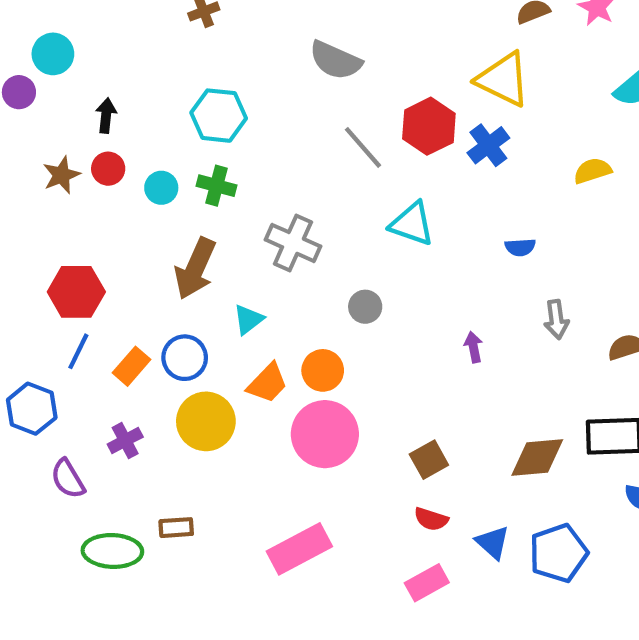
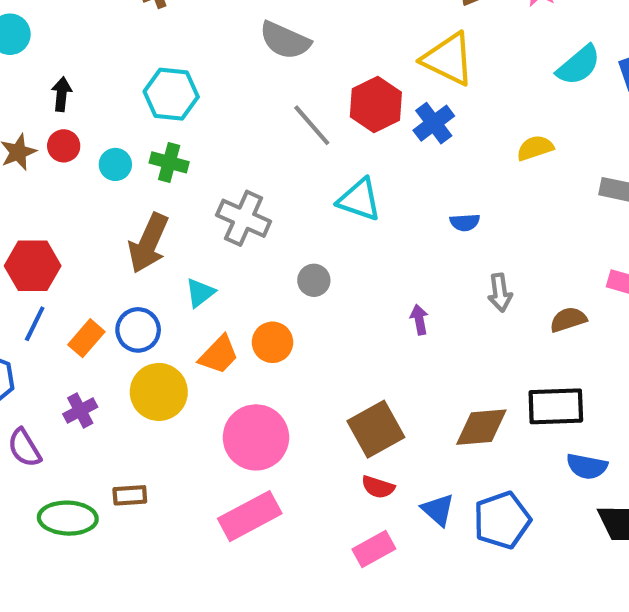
pink circle: (325, 434) -> (256, 437), moved
brown square: (429, 460) -> (376, 429), size x1.5

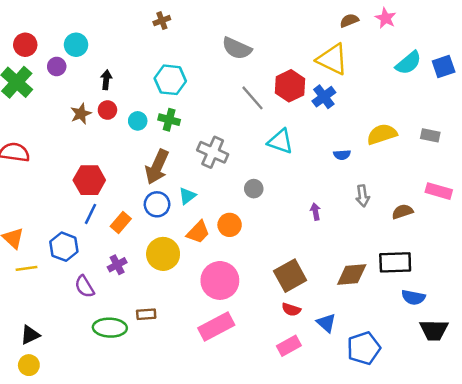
yellow semicircle: (535, 148) -> (382, 134), moved, size x1.4
blue circle: (138, 330) -> (157, 204), moved
blue pentagon: (502, 520) -> (364, 348), moved

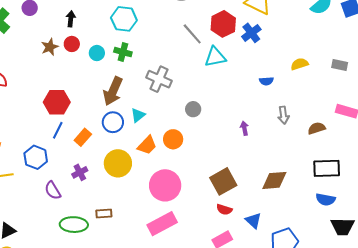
yellow semicircle: (382, 134) -> (299, 64), size x0.7
cyan triangle: (280, 141) -> (215, 57), moved, turned -30
black rectangle: (395, 262) -> (327, 168), moved

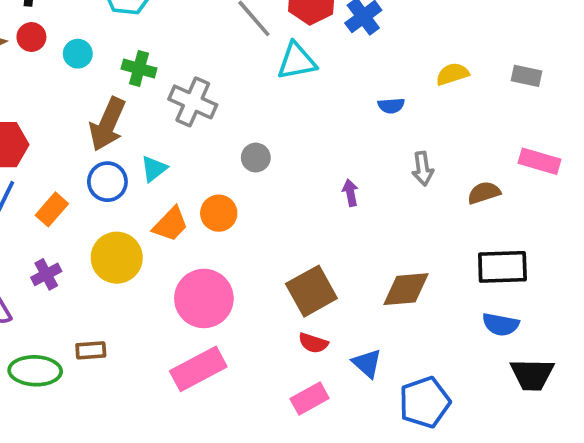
green cross: (123, 52) -> (139, 69), moved

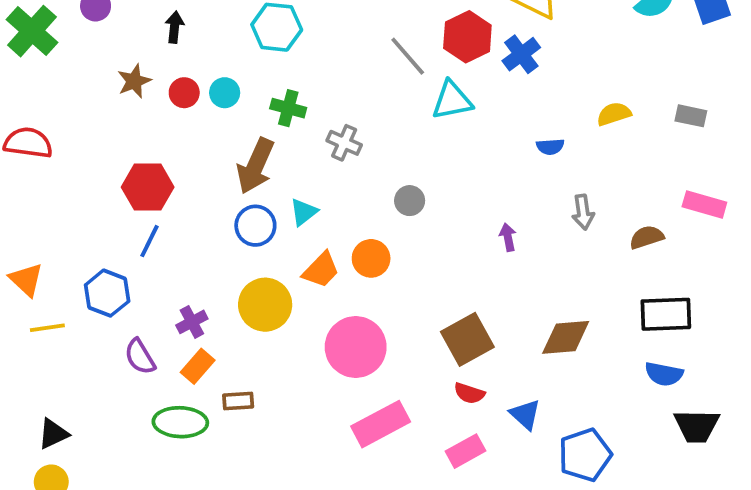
red circle: (31, 37) -> (184, 93), moved
gray cross: (193, 102) -> (344, 143), size x0.7
orange rectangle: (52, 209) -> (198, 366), moved
pink rectangle: (198, 369) -> (381, 424), moved

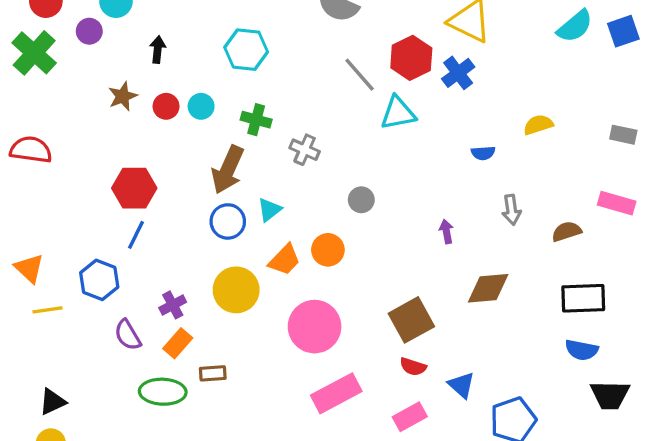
gray rectangle: (691, 116) -> (623, 135), moved
brown diamond: (566, 337) -> (488, 288), moved

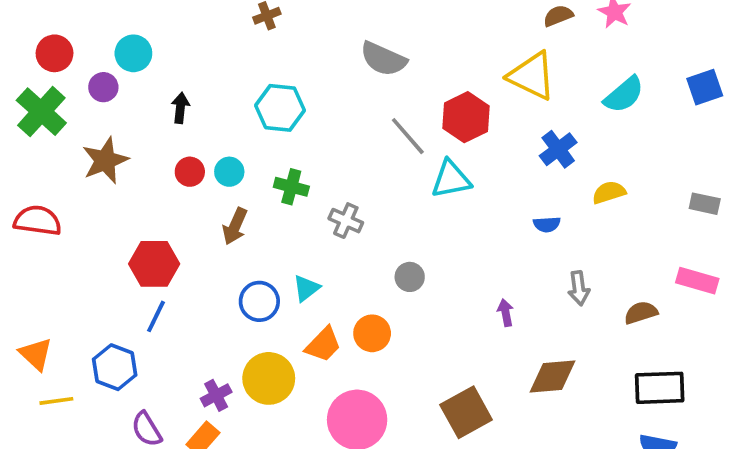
cyan semicircle: (575, 26) -> (624, 95), moved
blue cross: (458, 73) -> (558, 149), moved
brown star: (123, 96) -> (105, 160), moved, size x1.4
brown arrow: (228, 170) -> (235, 226), moved, size x0.7
purple cross: (173, 305) -> (216, 395), moved

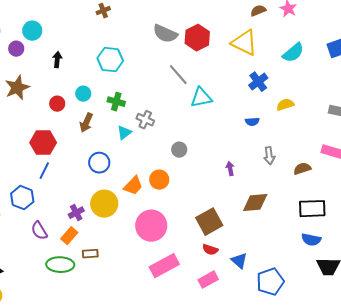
red hexagon: (466, 117) -> (197, 38), moved
red circle: (190, 172) -> (57, 104), moved
cyan triangle: (306, 288) -> (124, 133), moved

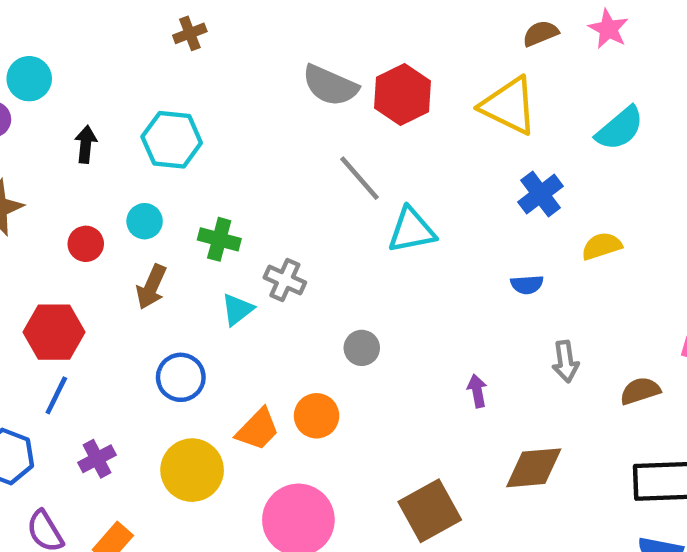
cyan hexagon: (110, 60) -> (172, 140), moved
purple cross: (76, 213) -> (97, 459), moved

